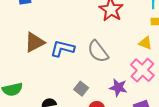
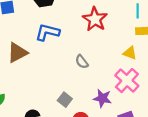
blue L-shape: (62, 49) -> (47, 32), moved
gray semicircle: (98, 51) -> (82, 62), size x0.6

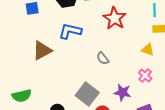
pink cross: (127, 81) -> (145, 76), size x0.6
gray square: (65, 100) -> (87, 94), size x1.6

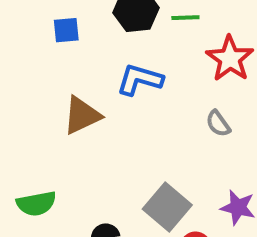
gray semicircle: (103, 58) -> (218, 124), moved

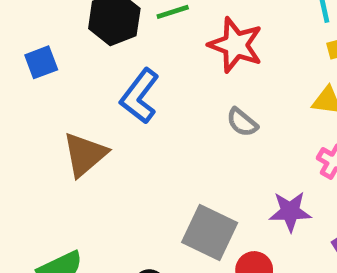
blue L-shape: (140, 80) -> (140, 96), turned -54

